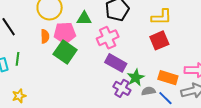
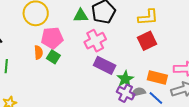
green triangle: (84, 18) -> (81, 16), moved
orange semicircle: (45, 36) -> (38, 52), moved
green square: (65, 52) -> (53, 57), size x0.6
purple cross: (122, 88) -> (126, 93), moved

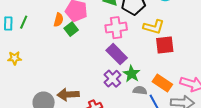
yellow L-shape: (148, 17) -> (154, 27), moved
green star: (125, 79) -> (132, 74), turned -30
purple cross: (126, 93) -> (112, 79), moved

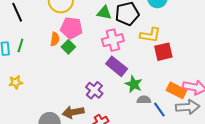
purple cross: (112, 79) -> (94, 90), moved
orange rectangle: (162, 83) -> (176, 90), moved

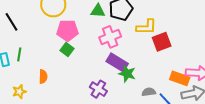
orange semicircle: (55, 39) -> (43, 77), moved
green star: (134, 84) -> (127, 74), moved

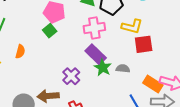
gray semicircle: (149, 92) -> (123, 69), moved

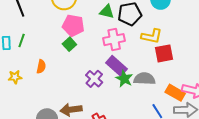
gray semicircle: (123, 69) -> (144, 79), size x1.5
purple cross: (71, 76) -> (94, 79), moved

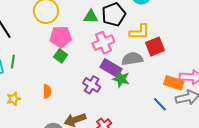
orange semicircle: (41, 67) -> (47, 91), moved
gray semicircle: (144, 79) -> (132, 59), moved

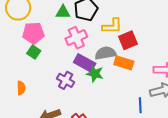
orange rectangle: (174, 83) -> (124, 63), moved
blue line: (160, 104) -> (140, 105), moved, turned 42

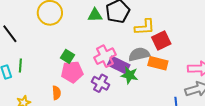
pink pentagon: (33, 33) -> (72, 72), moved
pink cross: (76, 38) -> (105, 56), moved

